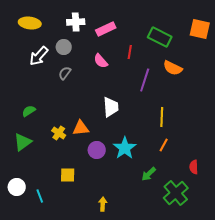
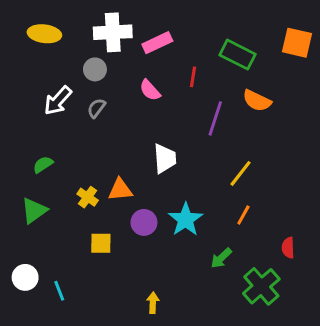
white cross: (76, 22) -> (113, 32), size x1.4
white arrow: (39, 56) -> (58, 101), moved
yellow line: (162, 117) -> (241, 173), turned 36
yellow square: (68, 175) -> (101, 243), moved

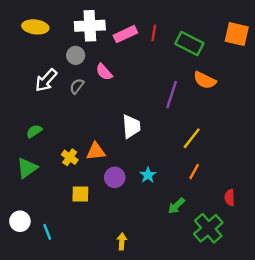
red line: (193, 77) -> (154, 33), moved
pink semicircle: (150, 90) -> (104, 72), moved
cyan star: (186, 219) -> (148, 175), size x0.6

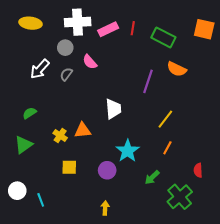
cyan star: (148, 175) -> (128, 151), size x1.6
purple circle: (115, 177) -> (107, 170), moved

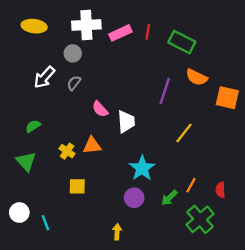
orange square: (204, 29) -> (227, 98), moved
pink semicircle: (90, 62) -> (100, 109), moved
green triangle: (23, 145) -> (26, 161), turned -36
orange line: (167, 148) -> (191, 185), moved
purple circle: (107, 170) -> (134, 198), moved

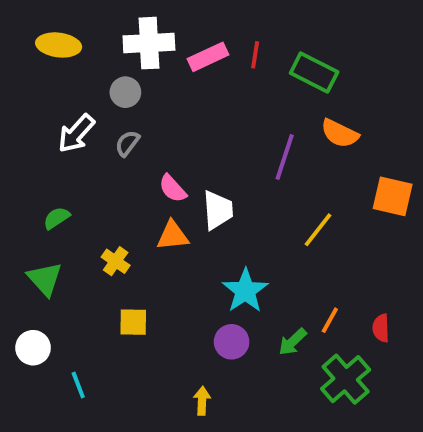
orange square: (227, 98) -> (393, 196), moved
orange triangle: (92, 145) -> (173, 236), moved
white circle: (19, 213) -> (33, 348), moved

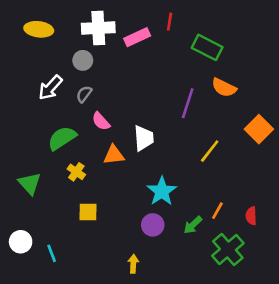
red line: (255, 55) -> (170, 22), moved
pink semicircle: (173, 188) -> (101, 121), moved
orange square: (393, 196) -> (259, 129), turned 32
green semicircle: (57, 218) -> (62, 138), moved, size x1.6
white circle: (33, 348) -> (21, 242), moved

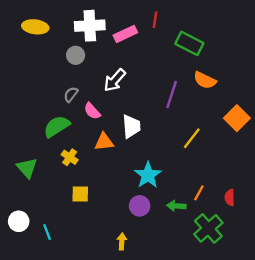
white arrow: (50, 88) -> (115, 80), moved
gray semicircle: (84, 94) -> (71, 94), moved
green arrow: (193, 225) -> (176, 206), turned 48

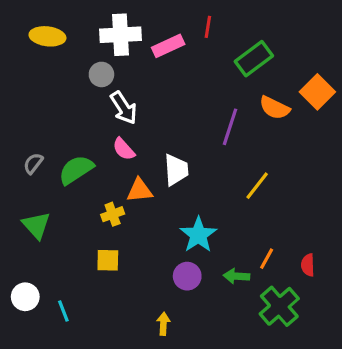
green rectangle: (189, 43) -> (254, 59), turned -64
white arrow: (115, 80) -> (124, 108), moved, turned -75
gray semicircle: (71, 94) -> (33, 163), moved
orange square: (237, 118) -> (317, 92), moved
yellow cross: (70, 157) -> (113, 214), moved, turned 35

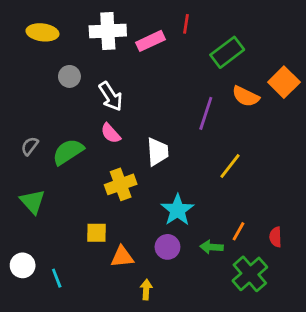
gray circle: (101, 74) -> (69, 76), moved
orange triangle: (140, 190) -> (122, 257), moved
yellow cross: (113, 214) -> (121, 184), moved, size x1.5

